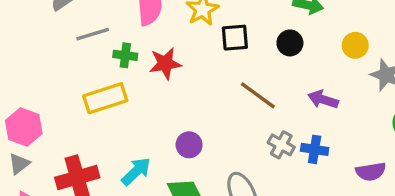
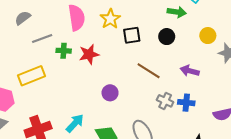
yellow rectangle: (105, 98) -> (31, 76), moved
purple circle: (189, 145) -> (110, 93), moved

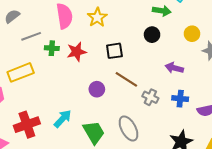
black square: (132, 35) -> (114, 51), moved
brown line: (149, 71) -> (126, 79), moved
blue cross: (186, 103) -> (180, 99), moved

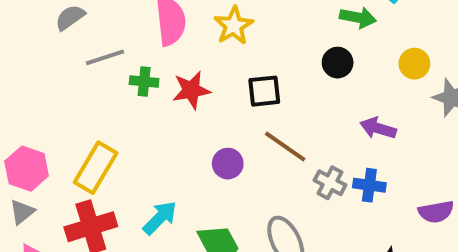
yellow rectangle: (21, 72) -> (96, 168), moved, turned -40
blue cross: (180, 99) -> (369, 185), moved

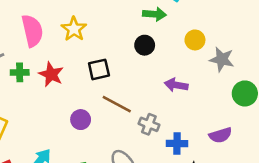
red star: (191, 90) -> (51, 74), turned -30
blue cross: (369, 185) -> (177, 144), moved

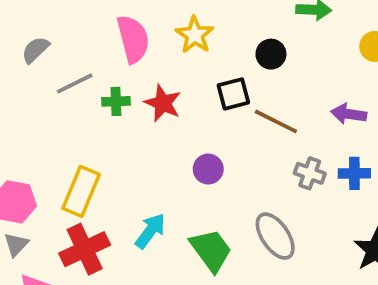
black circle: (145, 45) -> (271, 54), moved
brown line: (117, 104) -> (276, 121), moved
blue cross: (177, 144) -> (354, 173), moved

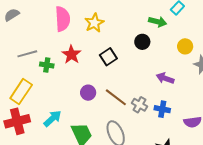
black circle: (271, 54) -> (142, 42), moved
gray line: (75, 83) -> (27, 54), moved
black square: (233, 94) -> (108, 57), turned -30
green cross: (116, 101) -> (47, 65), moved
brown line: (276, 121) -> (116, 97), moved

